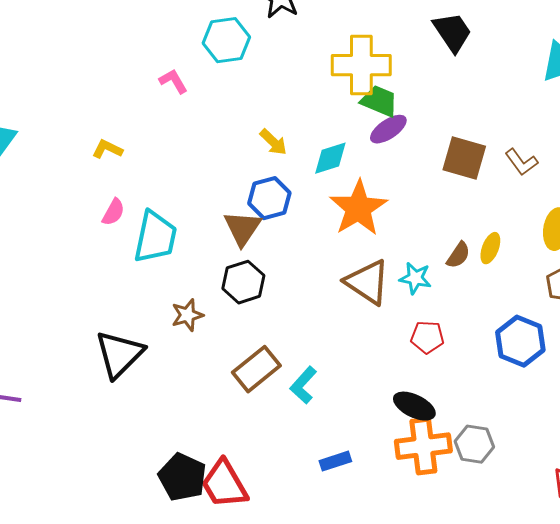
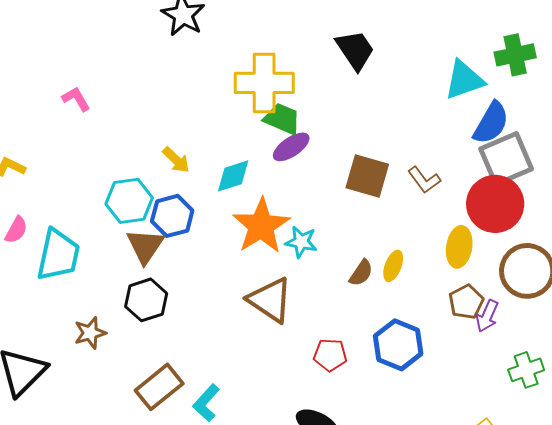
cyan hexagon: (226, 40) -> (129, 201), moved
cyan star: (415, 278) -> (301, 242), moved
blue hexagon: (520, 341) -> (398, 345), moved

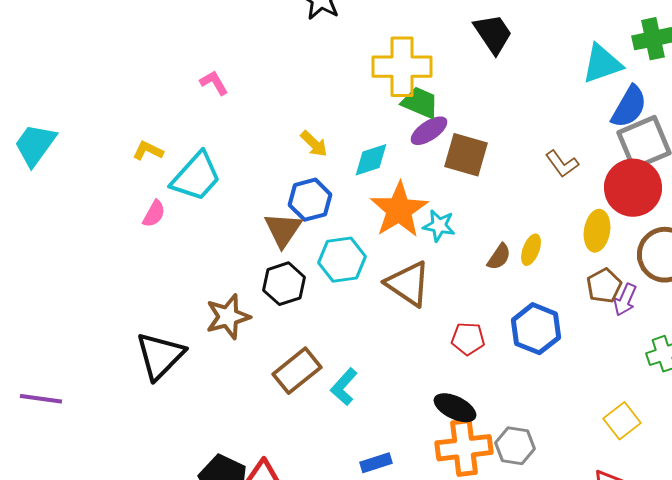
brown square: (367, 176) -> (466, 155), moved
cyan hexagon: (129, 201) -> (342, 260), moved
cyan trapezoid: (58, 255) -> (196, 177), moved, turned 30
brown star: (90, 333) -> (228, 317), size x1.4

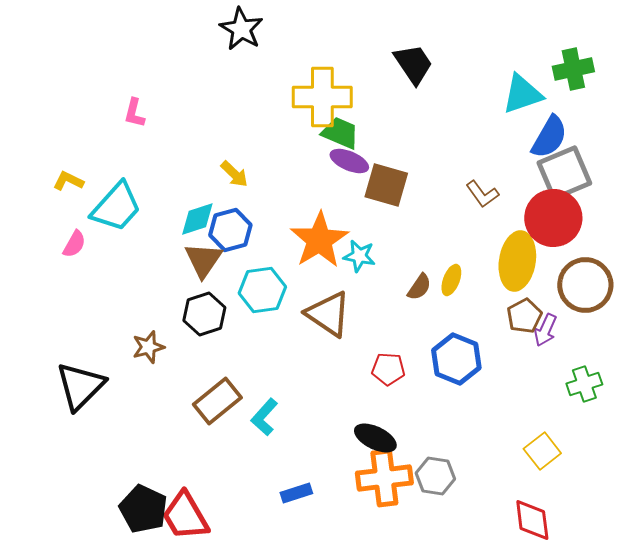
pink L-shape: (214, 83) -> (134, 113), turned -136
purple ellipse: (429, 131) -> (349, 161), turned 57
cyan diamond: (371, 160) -> (197, 219), moved
yellow ellipse: (597, 231) -> (517, 261), size x1.4
brown star: (228, 317) -> (148, 347), size x0.7

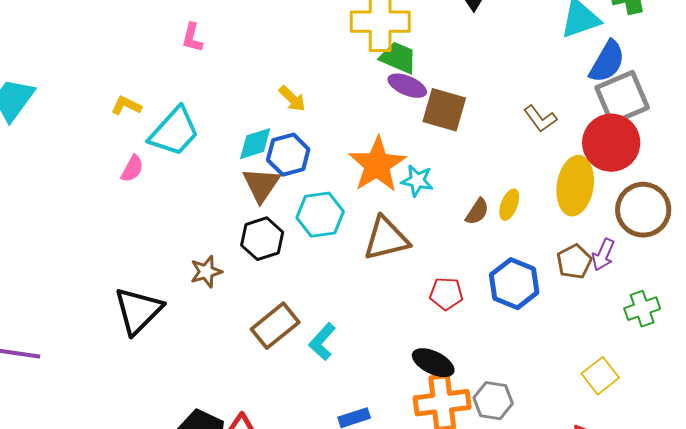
brown triangle: (328, 314) -> (386, 239), turned -48
brown pentagon: (524, 316) -> (574, 262), moved

